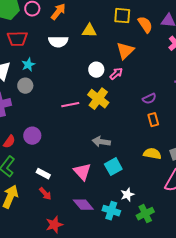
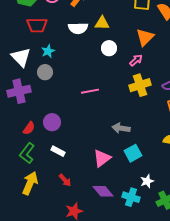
yellow triangle: (89, 31) -> (102, 23), moved
white circle: (96, 70) -> (109, 48), moved
yellow cross: (98, 99) -> (140, 85), moved, turned 35
pink triangle: (82, 172) -> (102, 158), turned 36
white rectangle: (43, 174) -> (58, 151), moved

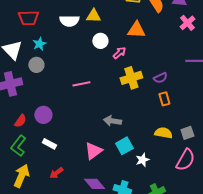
orange triangle: (145, 37) -> (136, 30), turned 48
pink arrow: (136, 60) -> (119, 53), moved
red arrow: (65, 180) -> (56, 173), turned 96
white star: (147, 181) -> (142, 160), moved

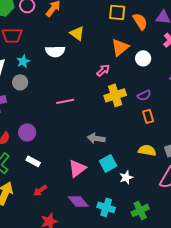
yellow triangle: (93, 16) -> (77, 33), turned 35
white semicircle: (69, 21) -> (55, 51), moved
orange triangle: (136, 30) -> (120, 47), turned -42
white circle: (100, 41) -> (143, 58), moved

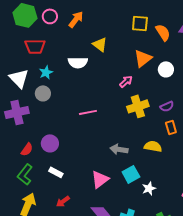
yellow semicircle: (147, 150) -> (153, 146), moved

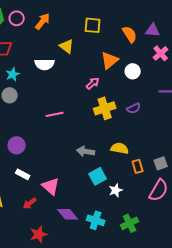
yellow square: (140, 23) -> (93, 25), moved
orange rectangle: (171, 127) -> (138, 166), moved
pink triangle: (100, 179) -> (51, 186), moved, turned -42

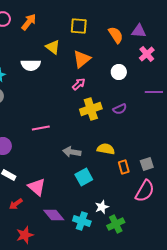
orange triangle: (110, 60) -> (82, 59), moved
pink line: (55, 114) -> (41, 128), moved
white star: (116, 190) -> (102, 207), moved

